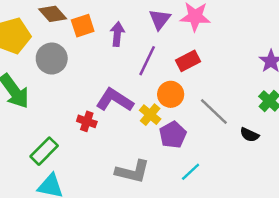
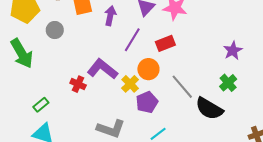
gray circle: (52, 59) -> (55, 30), size x0.7
black semicircle: (249, 135) -> (209, 109), size x1.8
green rectangle: (44, 151) -> (41, 105), size x0.7

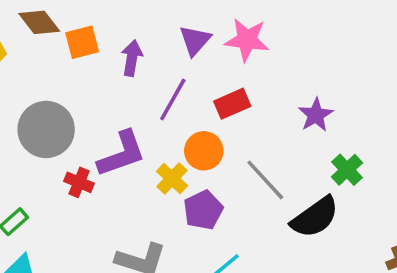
gray circle: (55, 30) -> (46, 129), moved, size x1.8
purple star: (233, 51) -> (316, 115), moved
purple L-shape: (102, 69) -> (122, 154), turned 124
black semicircle: (209, 109) -> (315, 217), turned -64

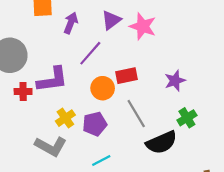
red rectangle: (232, 104) -> (126, 76), moved
yellow cross: (172, 178) -> (65, 118), moved
red cross: (79, 182) -> (23, 92), turned -35

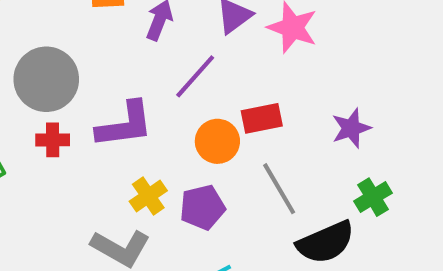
red cross: (23, 92) -> (53, 140), moved

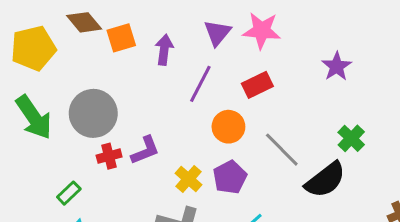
red rectangle: (262, 118) -> (257, 85), moved
purple L-shape: (125, 125) -> (145, 150), moved, size x0.7
purple star: (351, 128) -> (337, 66), moved

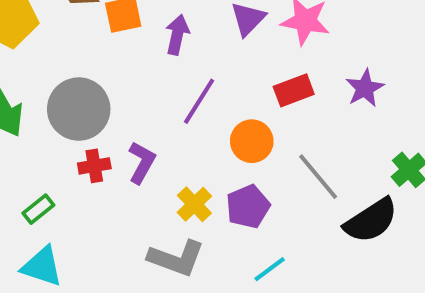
purple star: (337, 66) -> (365, 88), moved
purple line: (200, 84) -> (199, 101), moved
purple L-shape: (145, 150) -> (142, 162), turned -44

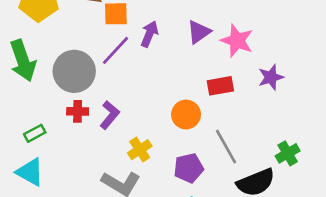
purple star: (365, 88) -> (271, 77), moved
purple line: (199, 101) -> (116, 50), moved
purple pentagon: (248, 207) -> (189, 168), moved

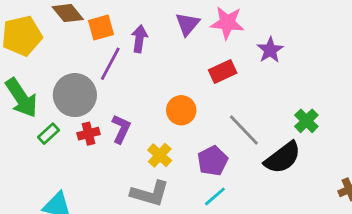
orange circle: (186, 115) -> (181, 110), moved
green rectangle: (35, 133) -> (49, 134), moved

